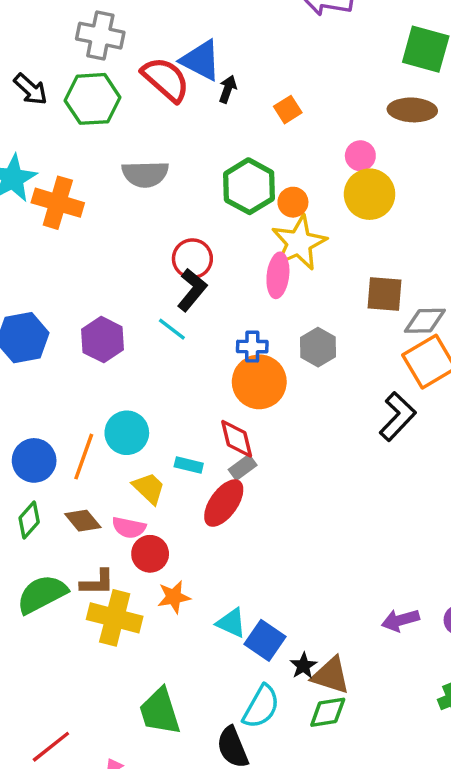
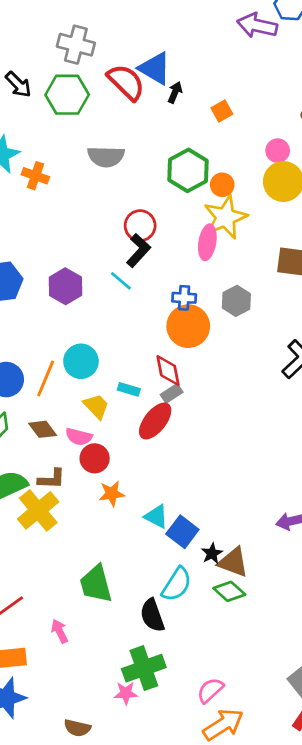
orange cross: (58, 203) -> (35, 176), size x0.7
yellow cross: (115, 618) -> (38, 510), moved, turned 33
green diamond: (328, 712) -> (229, 591), turned 48

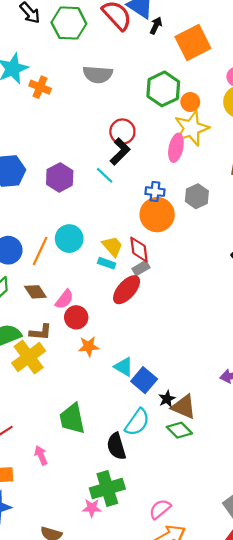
orange square: (222, 111) -> (193, 42), size x2.0
yellow trapezoid: (96, 406) -> (112, 246), moved
pink semicircle: (79, 437) -> (64, 299), turned -70

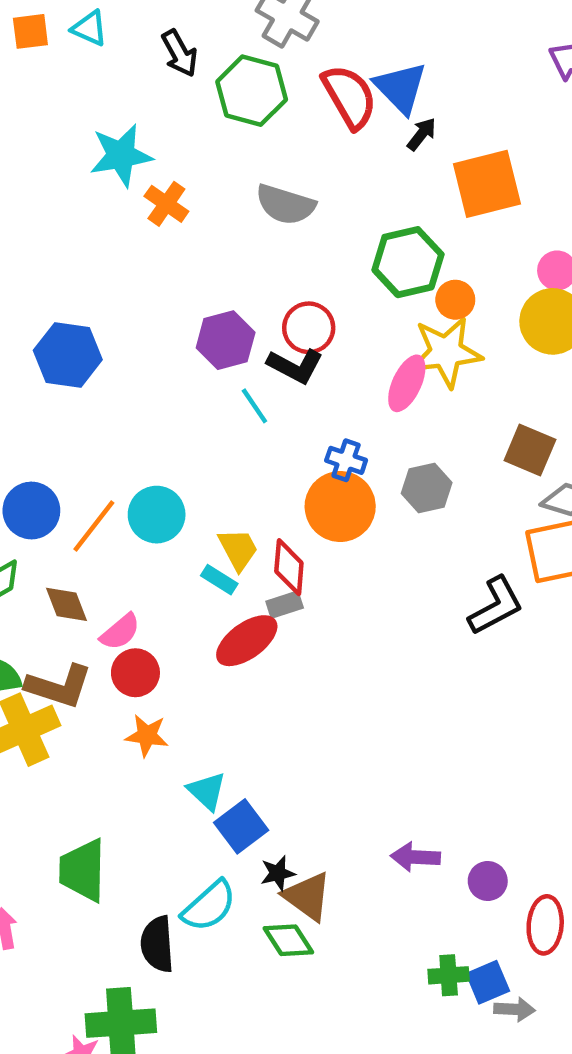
black L-shape: (120, 151) -> (295, 366), turned 60
purple hexagon: (60, 177) -> (226, 340), moved
brown L-shape: (41, 332) -> (59, 686), size x1.4

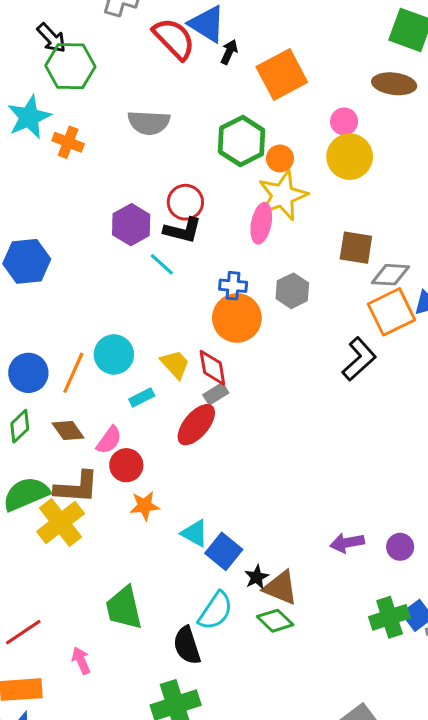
green hexagon: (252, 91) -> (70, 66), moved
cyan rectangle: (219, 580) -> (142, 397), moved, turned -45
green cross: (449, 975) -> (390, 617), size x1.4

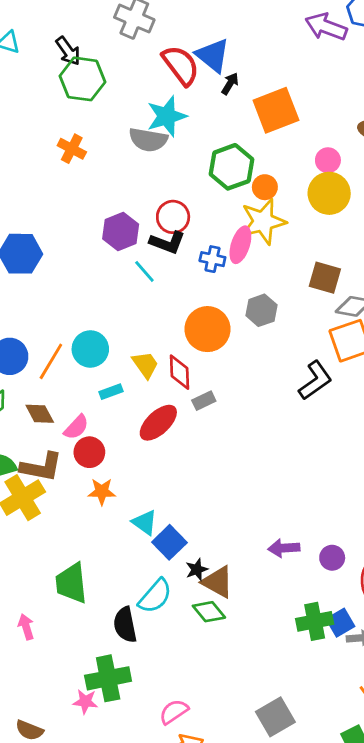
cyan star: (29, 117) -> (167, 116), moved
blue cross: (233, 286) -> (212, 259), moved
gray rectangle: (216, 394) -> (204, 401), moved

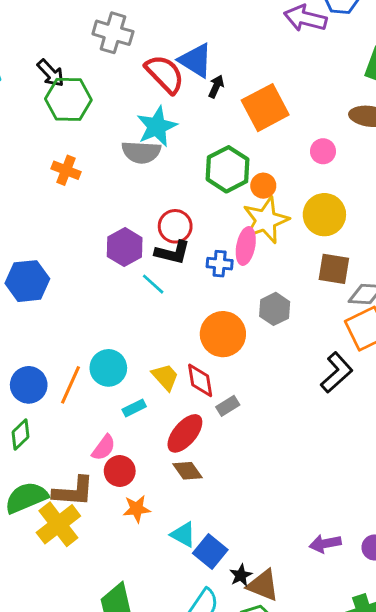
yellow circle: (329, 193) -> (324, 215), moved
brown diamond: (40, 414) -> (187, 471), moved

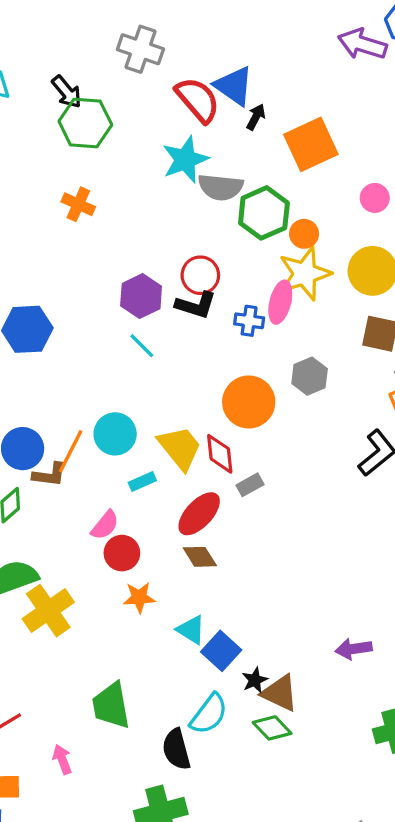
gray semicircle: (141, 152) -> (221, 187), moved
cyan line: (153, 284) -> (142, 346), moved
yellow trapezoid: (165, 377) -> (180, 448), size x1.4
brown L-shape: (73, 491) -> (49, 475), moved, size x0.7

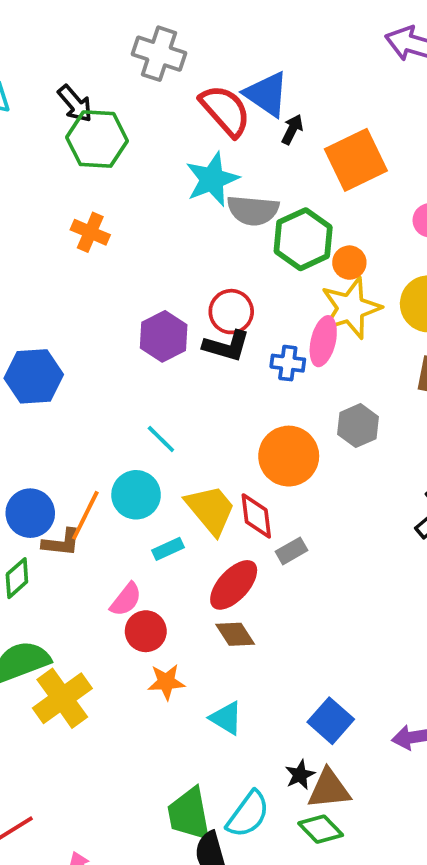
cyan line: (142, 346) -> (161, 439), moved
blue square: (221, 651) -> (331, 721), moved
brown triangle: (280, 693) -> (329, 789), turned -30
green trapezoid: (111, 706) -> (189, 814), moved

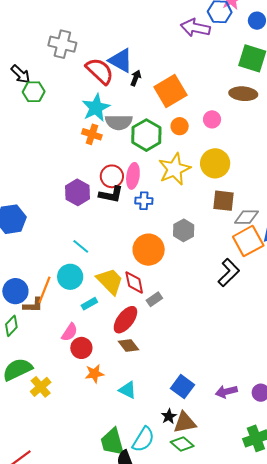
green hexagon: (97, 139) -> (34, 92), size x0.7
orange cross: (90, 232) -> (92, 134), moved
orange circle: (349, 263) -> (180, 126), moved
pink ellipse: (323, 341) -> (133, 176), moved
yellow cross: (62, 698) -> (41, 387), size x0.7

